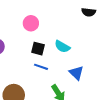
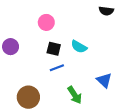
blue line: (41, 67) -> (57, 68), turned -40
blue triangle: (76, 73) -> (104, 80), moved

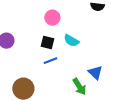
pink circle: (46, 22) -> (52, 18), moved
green arrow: (75, 95) -> (79, 87), moved

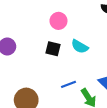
blue line: (50, 61) -> (69, 84), moved

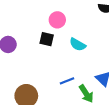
black square: (53, 49) -> (47, 39), moved

